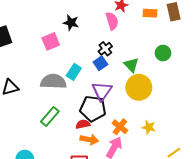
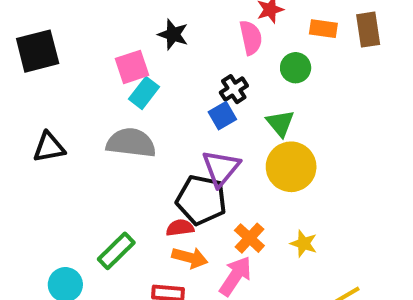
green circle: (163, 53) -> (296, 68), moved
cyan rectangle: (74, 72) -> (144, 93), moved
green rectangle: (50, 117) -> (116, 251), moved

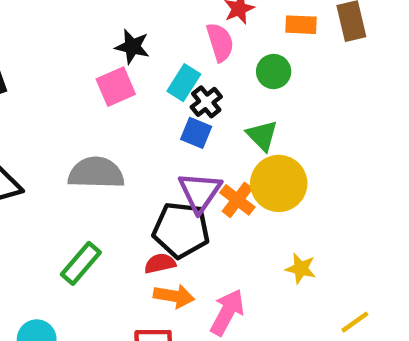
pink square: (132, 67) -> (116, 87), moved
cyan rectangle: (144, 93) -> (184, 83), moved
blue square: (222, 116) -> (196, 133), turned -32
orange cross: (249, 238) -> (237, 200), moved
green rectangle: (116, 251) -> (81, 263), moved

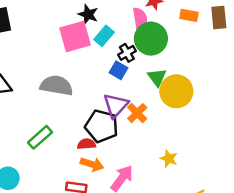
green circle: (274, 71) -> (151, 39), moved, size x1.6
cyan rectangle: (184, 83) -> (104, 36), moved
pink square: (116, 87) -> (75, 37), size x1.4
yellow circle: (279, 183) -> (176, 91), moved

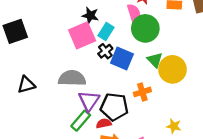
black cross: (127, 53) -> (105, 51), moved
blue square: (118, 70) -> (122, 58), size x1.5
purple triangle: (116, 105) -> (89, 101), moved
orange cross: (137, 113) -> (142, 92), turned 35
green rectangle: (40, 137) -> (81, 121), moved

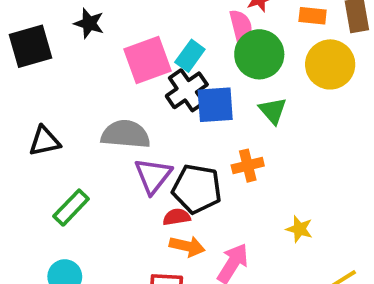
black star: (90, 15) -> (89, 23), moved
black cross: (105, 51) -> (187, 90), size x1.5
blue square: (122, 58) -> (215, 105), turned -30
yellow circle: (172, 69) -> (330, 64), moved
green rectangle: (81, 121) -> (71, 208), moved

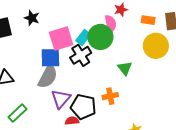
green circle: (259, 54) -> (100, 37), moved
blue square: (215, 105) -> (50, 58), moved
gray semicircle: (126, 134) -> (48, 77), turned 110

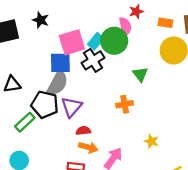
black pentagon: (83, 107) -> (45, 105), moved

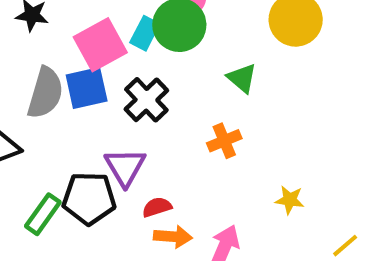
black cross: (93, 60) -> (146, 100), moved
gray semicircle: (57, 83) -> (45, 93), moved
black pentagon: (45, 105) -> (89, 198), moved

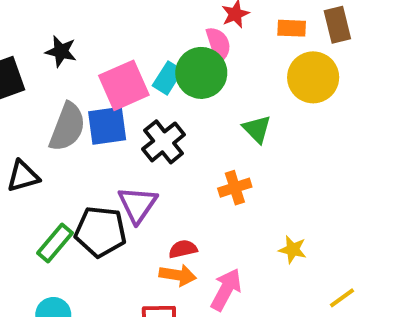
red semicircle: (157, 207) -> (183, 249), moved

